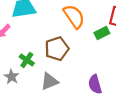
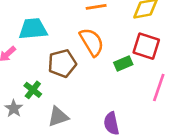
brown pentagon: (57, 49) -> (62, 63), moved

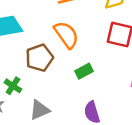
green rectangle: (123, 63) -> (84, 71), moved

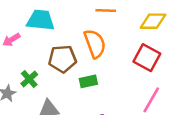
green rectangle: (84, 71) -> (88, 81), moved

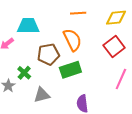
red square: (147, 58) -> (114, 47), turned 30
green rectangle: (88, 81) -> (70, 70), size x1.5

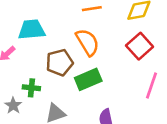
green cross: (24, 73) -> (31, 88), turned -32

